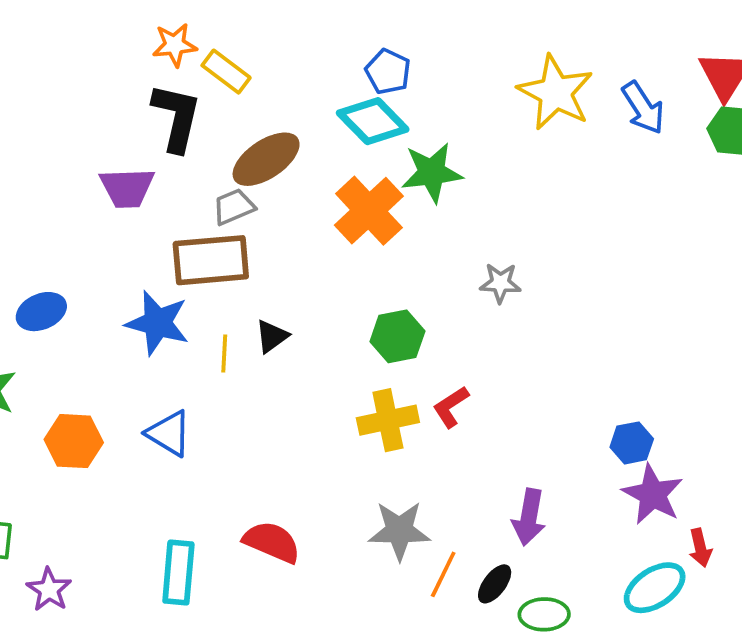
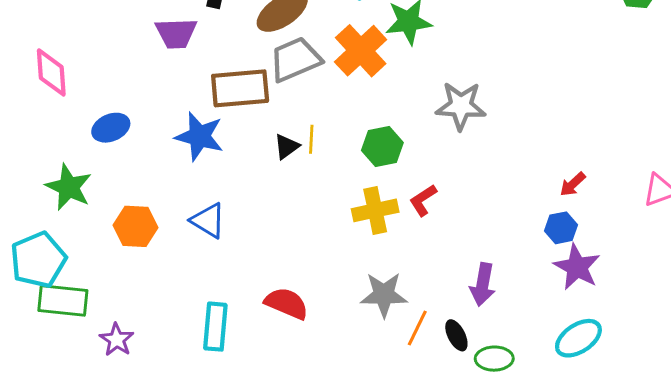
gray trapezoid: (234, 207) -> (295, 59), moved, size x1.6
gray star: (500, 283) -> (461, 106), size x1.6
yellow line: (224, 353) -> (311, 139), moved
red arrow: (700, 548) -> (573, 184), moved, turned 60
black ellipse: (495, 584) -> (456, 335), turned -64

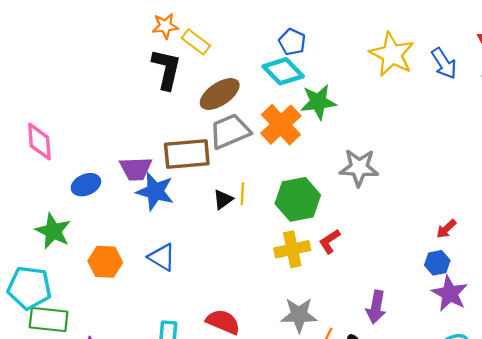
purple trapezoid: (176, 33) -> (136, 169), moved
green hexagon: (382, 147) -> (298, 199), size x1.4
cyan pentagon: (38, 260) -> (29, 288), turned 30

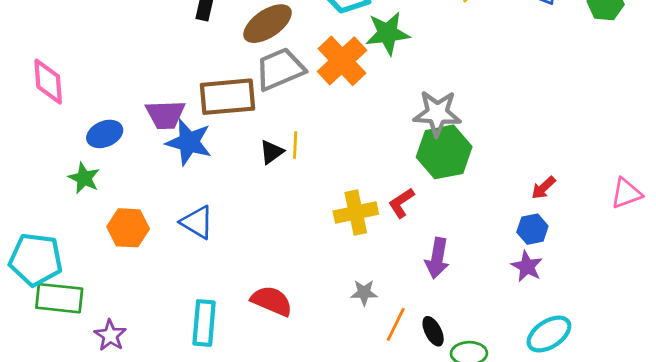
green hexagon: (298, 199) -> (444, 152), moved
green star: (53, 231) -> (84, 178), moved, size x0.7
purple star: (450, 293) -> (527, 266), moved, size x0.7
purple arrow: (376, 307) -> (437, 258), moved
gray star: (299, 315) -> (364, 293), size x0.6

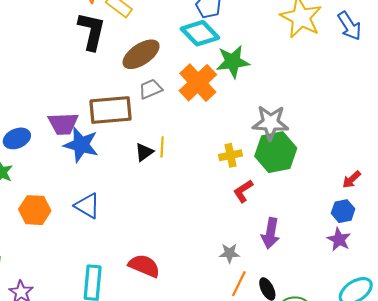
gray trapezoid: (280, 69) -> (151, 89), size x0.6
yellow cross: (356, 213) -> (230, 155), moved, size x0.7
gray star: (364, 293) -> (229, 253), moved

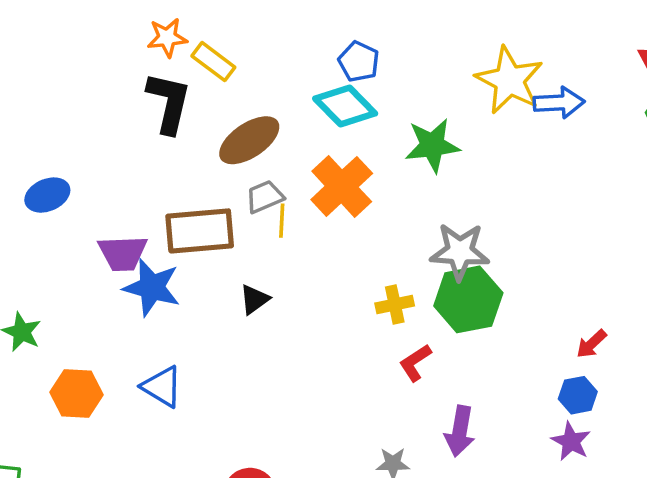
blue arrow: (349, 26) -> (559, 103), moved, turned -60
green star: (233, 62) -> (432, 145), moved
blue ellipse: (17, 138) -> (47, 195), moved
yellow line: (162, 147) -> (282, 221), moved

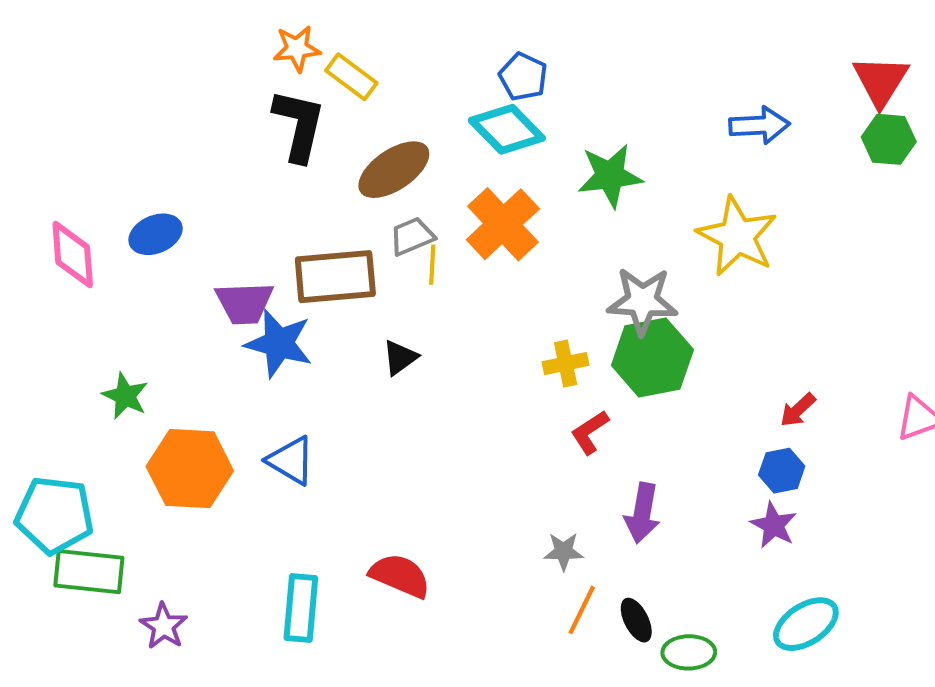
yellow star: (509, 80) -> (737, 236), moved
orange hexagon: (76, 393) -> (190, 469), size x1.4

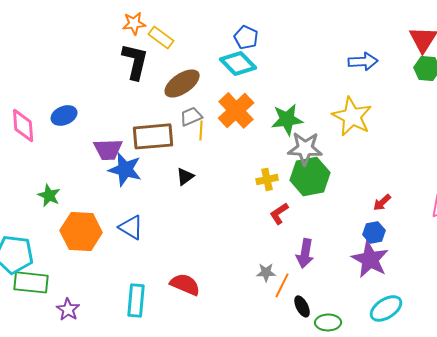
green star: (610, 176) -> (287, 119), moved
purple star: (774, 525) -> (370, 259), size x1.6
orange line: (582, 610) -> (282, 285), moved

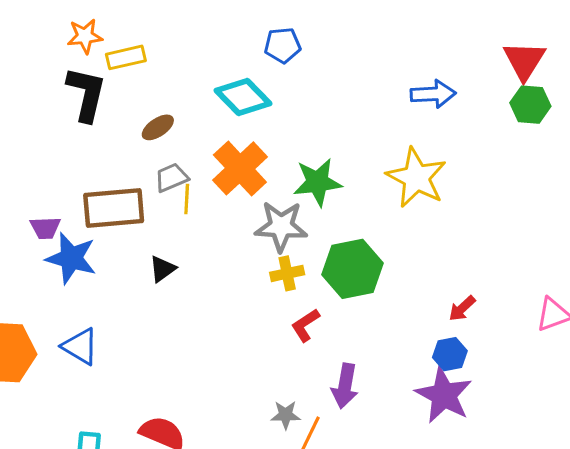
yellow rectangle: (161, 37) -> (126, 57), turned -50
blue pentagon: (246, 37) -> (283, 45), moved, turned -30
brown ellipse: (182, 83) -> (158, 127), size x0.6
gray star: (305, 148) -> (281, 226), moved
purple trapezoid: (108, 149) -> (45, 228), size x0.7

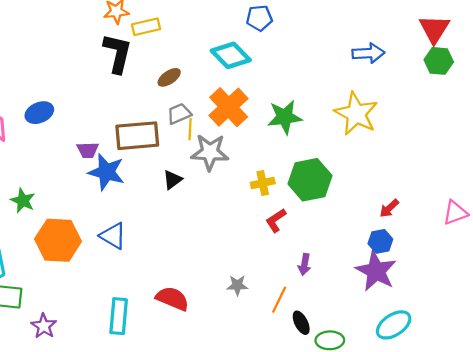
gray star: (281, 226) -> (210, 152), moved
purple arrow: (345, 386) -> (304, 264), size x0.7
gray star: (286, 415) -> (237, 285), moved

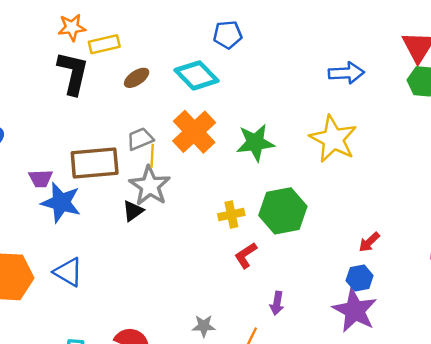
brown ellipse: (169, 77) -> (137, 78), moved
gray star: (210, 152) -> (150, 186), moved, turned 30

